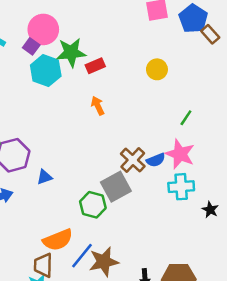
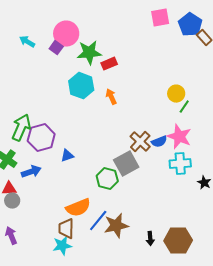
yellow circle: (157, 69) -> (176, 94), moved
cyan hexagon: (46, 71) -> (81, 86), moved

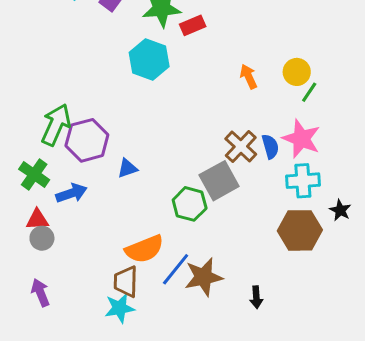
orange arrow: (111, 97) -> (249, 77), moved
blue semicircle: (159, 142) -> (270, 147), turned -84
brown hexagon: (178, 241) -> (300, 230), moved

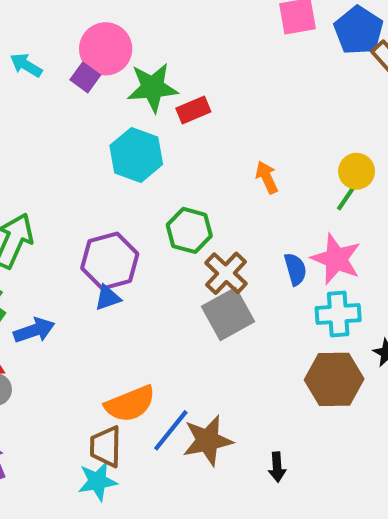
yellow circle: (297, 72) -> (357, 171), moved
purple hexagon: (87, 140) -> (110, 261), moved
brown cross: (241, 147) -> (226, 273), moved
green hexagon: (190, 204) -> (189, 230), moved

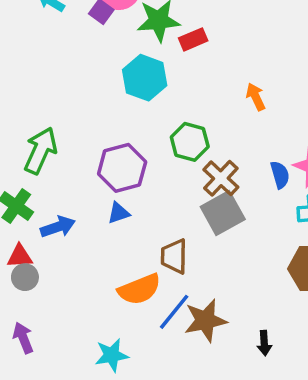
blue triangle: (108, 298) -> (119, 213), moved
brown trapezoid: (106, 447) -> (174, 256), moved

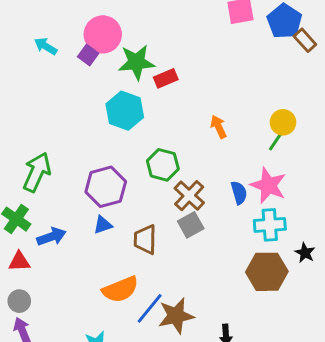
gray square: (223, 213) -> (191, 225), size x0.7
brown trapezoid: (174, 256) -> (145, 240), moved
gray circle: (25, 277) -> (19, 301), moved

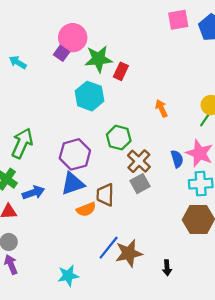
cyan arrow: (46, 46) -> (18, 62), moved
red rectangle: (166, 78) -> (121, 71), turned -42
blue triangle: (103, 225) -> (73, 184), size x1.6
orange semicircle: (120, 289) -> (86, 209), moved, size x0.7

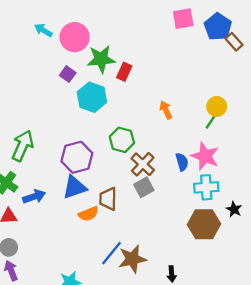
purple square: (61, 53) -> (68, 74), moved
cyan arrow: (18, 62) -> (43, 30), moved

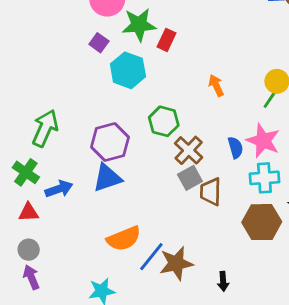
brown trapezoid: (108, 199) -> (211, 192), moved
orange semicircle: (88, 214) -> (124, 239), moved, size x1.4

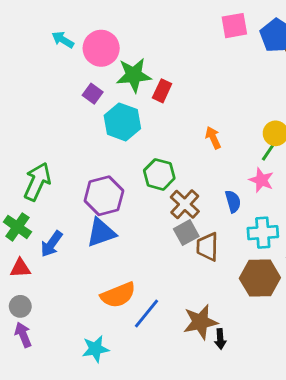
pink star: (263, 141) -> (261, 180), moved, size x0.7
blue arrow: (59, 189) -> (51, 244), turned 144
brown star: (176, 263) -> (200, 322), moved

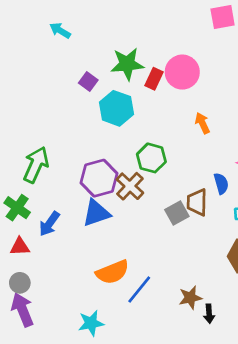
pink circle: (101, 48) -> (182, 72), moved
brown cross: (185, 204) -> (130, 186), moved
brown trapezoid: (207, 247) -> (197, 202), moved
brown star: (200, 322) -> (190, 298), size x0.7
purple arrow: (23, 335) -> (23, 310), size x1.4

